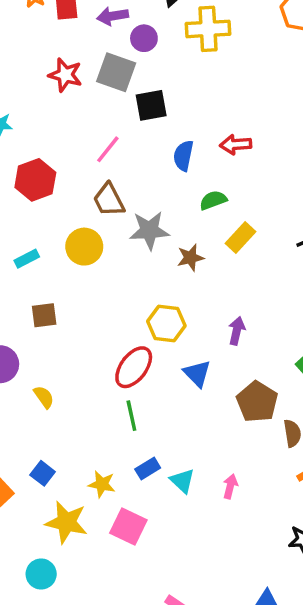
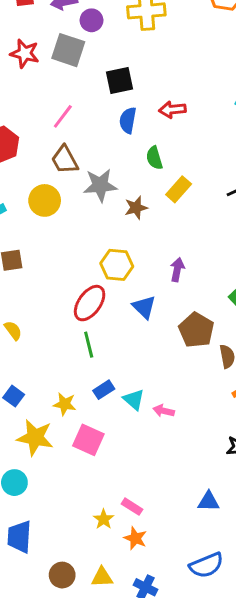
black square: (151, 105) -> (120, 80), moved
green semicircle: (213, 200) -> (154, 158), turned -85
pink arrow: (230, 486) -> (164, 411), moved, turned -90

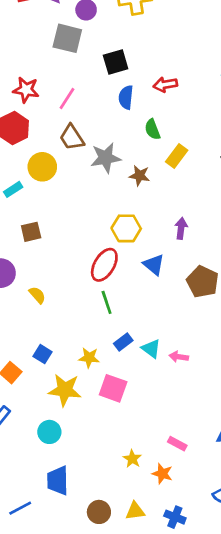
red star: (25, 53) -> (26, 90), moved
yellow circle: (45, 200) -> (42, 167), moved
brown star: (136, 208) -> (139, 176), turned 30
pink rectangle: (132, 507) -> (177, 444), moved

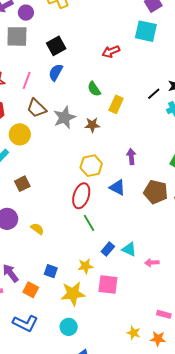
red arrow: (165, 85) -> (111, 52), moved
blue semicircle: (126, 97) -> (56, 72), moved, turned 36
pink arrow: (179, 357) -> (152, 263), moved

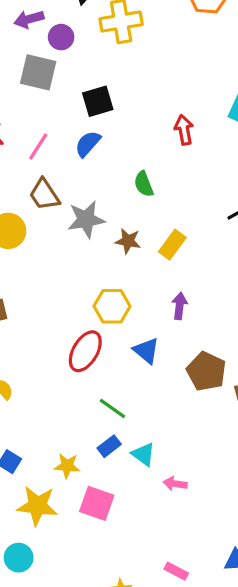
red arrow: (111, 52) -> (184, 130), turned 90
yellow rectangle: (116, 104) -> (172, 245), moved
green line: (89, 223) -> (112, 408), moved, turned -36

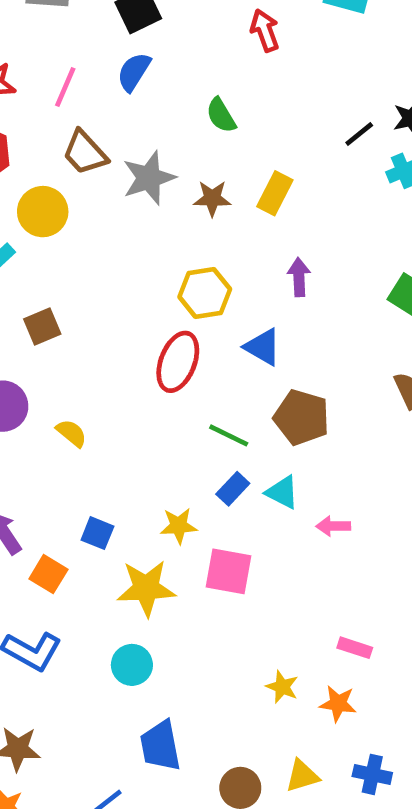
brown pentagon: (206, 371) -> (302, 417), moved

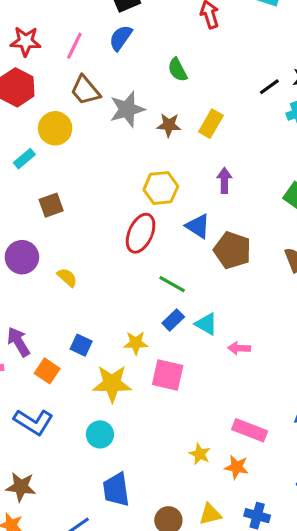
brown pentagon: (302, 417) -> (232, 250), moved
pink rectangle: (355, 648) -> (250, 430), size x1.5

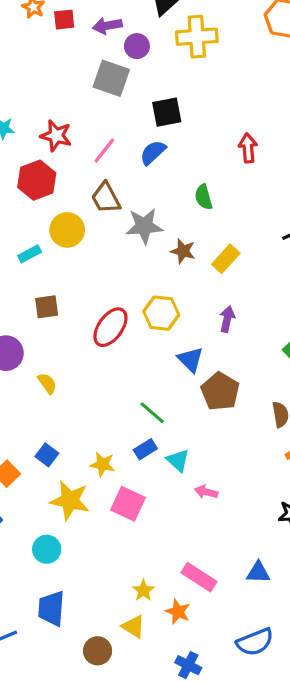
red ellipse: (141, 233) -> (110, 327), moved
yellow triangle: (210, 514) -> (133, 627), moved, turned 35

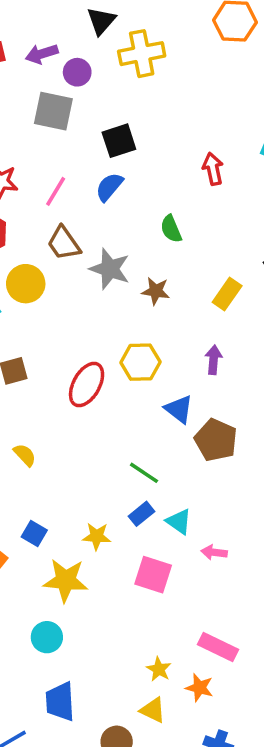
gray star: (144, 226) -> (110, 269), turned 30
yellow rectangle: (226, 259) -> (227, 294), moved
pink square: (128, 504) -> (153, 575), moved

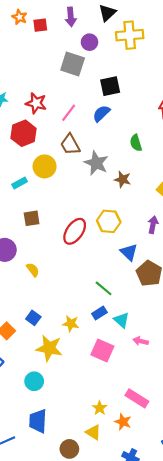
purple arrow: (42, 54) -> (71, 17), moved, turned -84

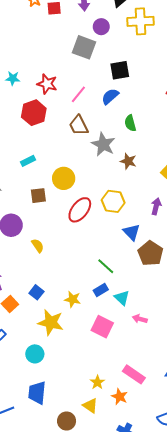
green semicircle: (136, 143) -> (130, 123), moved
yellow circle: (45, 166) -> (64, 178), moved

